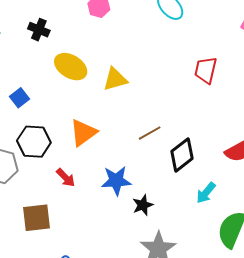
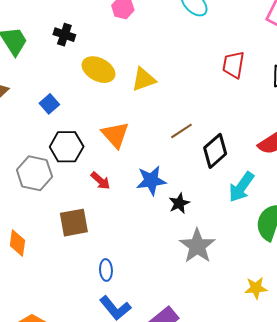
orange triangle: (83, 133) -> (115, 135), turned -32
cyan arrow: (206, 193) -> (241, 187), size x1.4

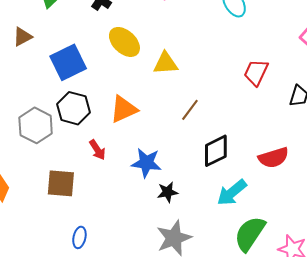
blue square: (49, 104) -> (68, 62), size x1.8
brown line: (182, 131) -> (190, 110), moved, turned -35
orange triangle: (115, 135) -> (124, 109), turned 32

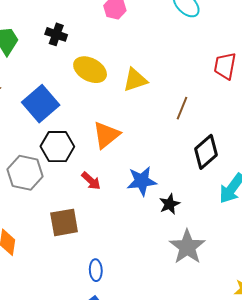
brown line: (190, 110) -> (182, 108), moved

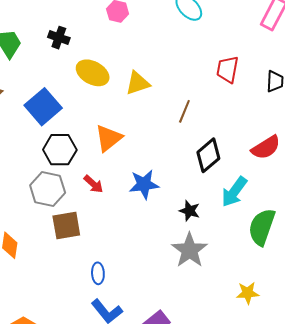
gray hexagon: (25, 173) -> (48, 189), moved
black star: (170, 204) -> (190, 211), moved, turned -30

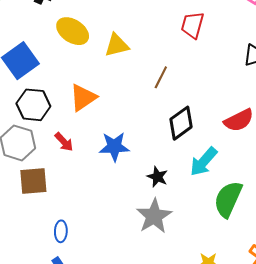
red trapezoid: (228, 69) -> (192, 25), moved

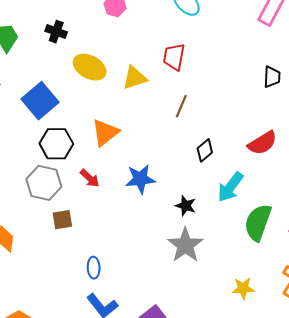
red trapezoid: (192, 25) -> (174, 57), moved
black diamond: (181, 123) -> (205, 150), size x0.7
brown square: (33, 181) -> (62, 220), size x0.7

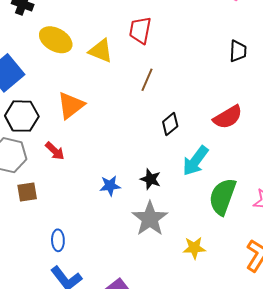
yellow triangle: (135, 78) -> (101, 51), turned 40
blue star: (140, 179) -> (110, 186), moved, size x0.7
yellow star: (243, 288) -> (194, 248), moved

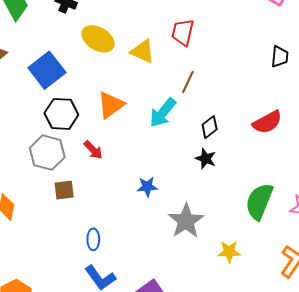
cyan arrow: (195, 161) -> (163, 113), moved
black star: (151, 179) -> (206, 159), moved

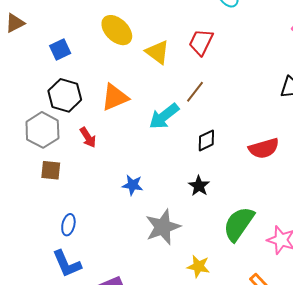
blue square: (47, 70) -> (60, 49), size x0.6
black star: (206, 159) -> (199, 186), moved

